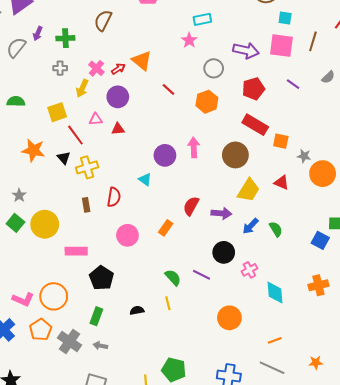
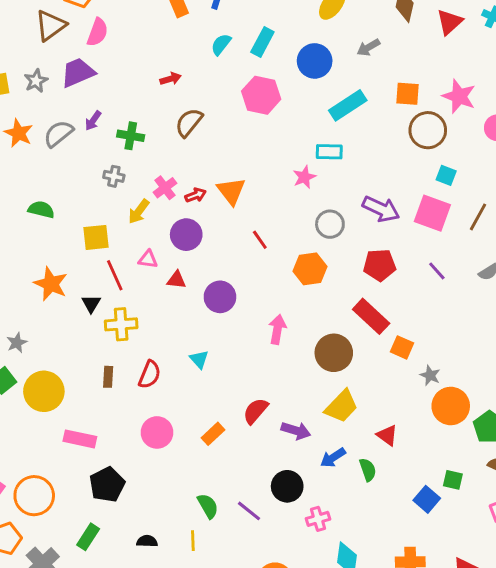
purple circle: (165, 155) -> (220, 297), moved
red triangle: (282, 183) -> (387, 435), moved

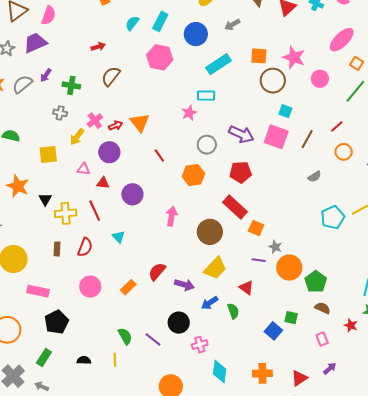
purple line: (437, 271) -> (259, 260), moved, turned -40
red line: (115, 275) -> (95, 211), moved

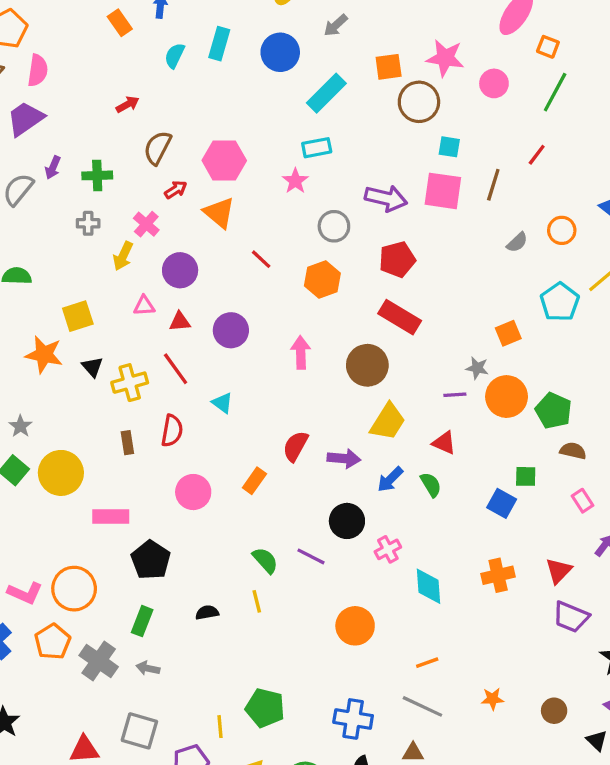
pink hexagon: (160, 57) -> (224, 161), moved
red arrow: (116, 125) -> (176, 190), moved
orange circle: (344, 152) -> (562, 230), moved
yellow square: (48, 154) -> (78, 316), moved
orange square: (256, 228) -> (508, 333), moved, turned -35

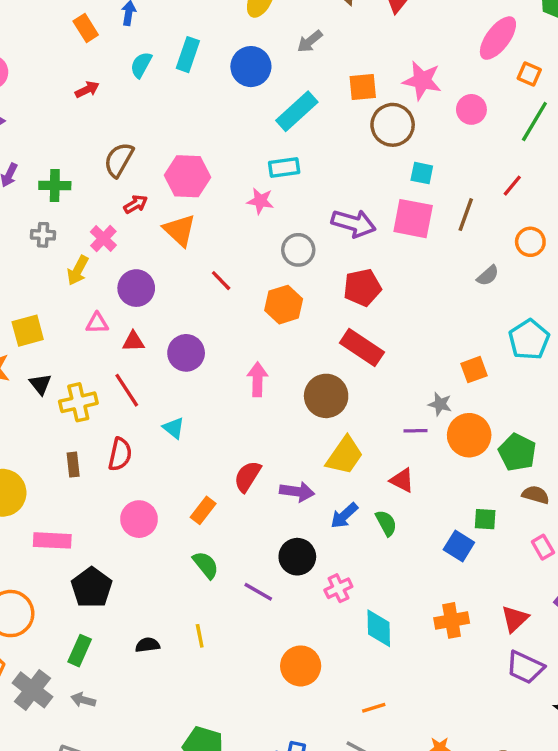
red arrow: (128, 104) -> (87, 89), moved
pink star: (295, 181) -> (260, 201), turned -30
orange circle: (562, 230) -> (530, 242), moved
green semicircle: (265, 560) -> (206, 565), moved

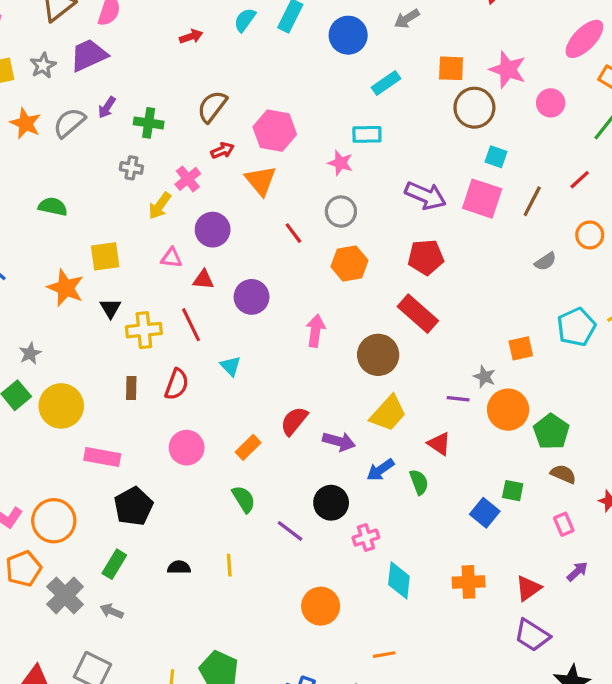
cyan rectangle: (297, 111) -> (386, 83), size x0.7
gray circle: (298, 250) -> (341, 212), moved

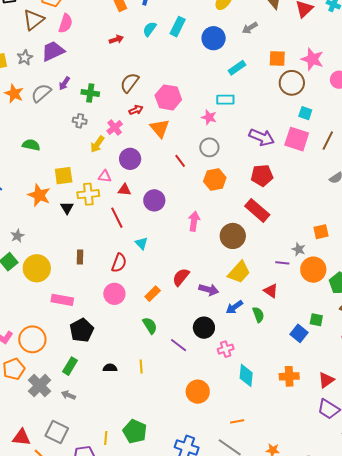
yellow cross: (144, 330) -> (88, 194), moved
red semicircle: (177, 384) -> (119, 263), moved

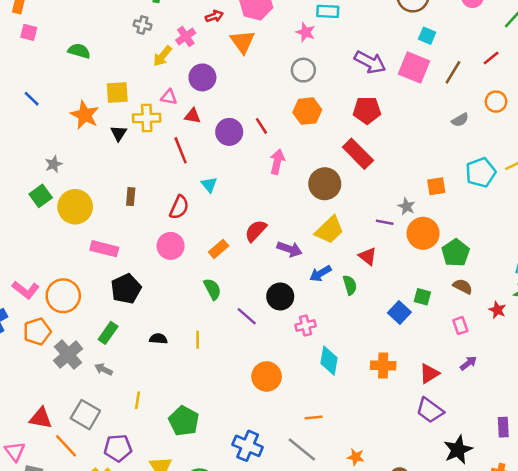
red line: (180, 161) -> (261, 126), moved
yellow line: (106, 438) -> (137, 400), moved

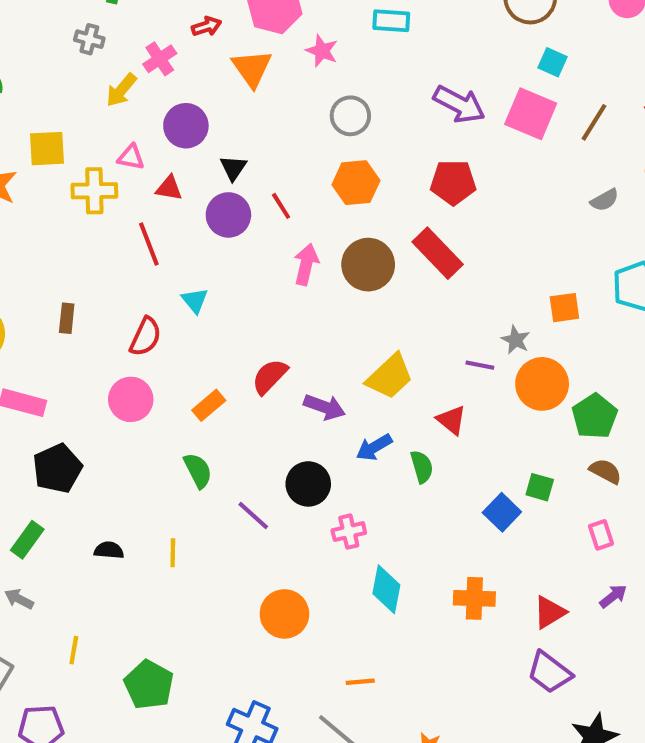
pink star: (306, 32) -> (322, 51), moved
black triangle: (119, 133) -> (233, 168), moved
brown circle: (325, 184) -> (368, 265), moved

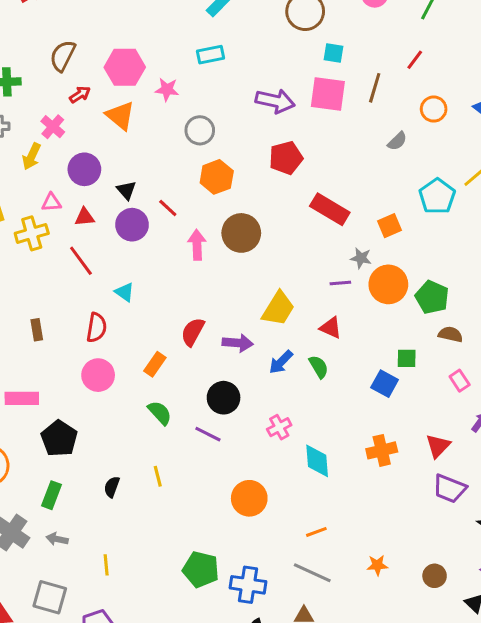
red rectangle: (438, 253) -> (330, 209), moved
black circle: (308, 484) -> (224, 398), moved
black semicircle: (109, 550) -> (112, 487), turned -60
green pentagon: (149, 685) -> (201, 569), moved

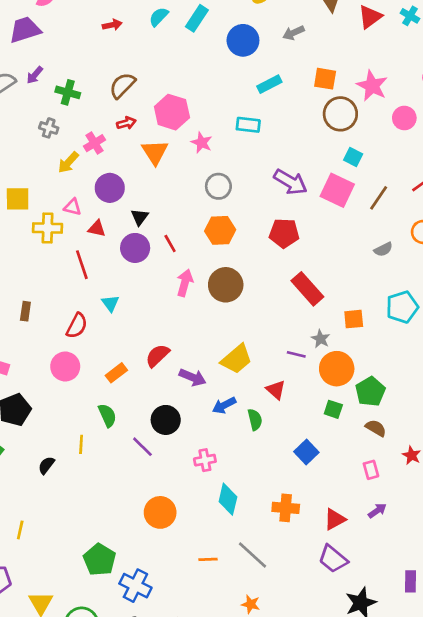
green square: (407, 358) -> (333, 409), moved
yellow line: (158, 476) -> (81, 444), moved
gray line: (312, 573) -> (253, 555), moved

